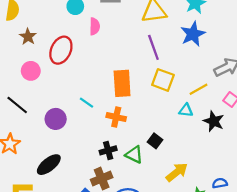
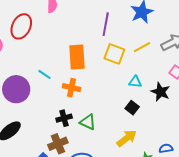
purple line: (153, 47) -> (106, 24), turned 30
yellow line: (198, 89) -> (142, 47), moved
purple circle: (56, 119) -> (16, 89), size x1.4
black square: (155, 141) -> (132, 108), moved

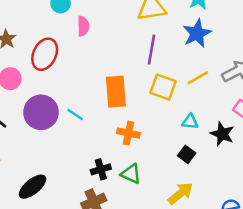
orange cross: (71, 88) -> (128, 133), moved
purple circle: (16, 89) -> (41, 112), moved

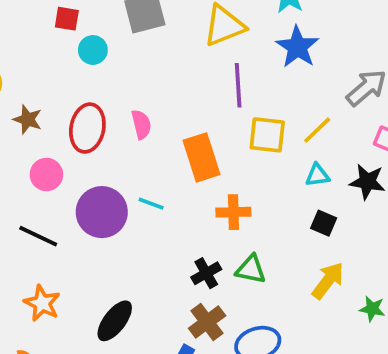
pink semicircle: (83, 26) -> (141, 124), moved
yellow line: (198, 78) -> (317, 130), moved

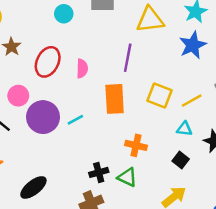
purple line: (238, 85) -> (128, 58), moved
pink circle: (46, 175) -> (18, 96), moved
cyan line: (151, 204) -> (75, 120), turned -63
orange cross: (233, 212) -> (136, 145), moved

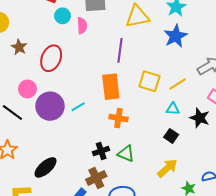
pink semicircle: (82, 68) -> (82, 26), moved
orange cross: (136, 145) -> (118, 118), moved

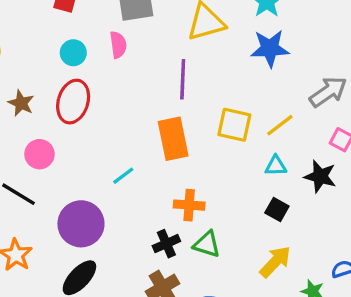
cyan circle: (62, 16) -> (73, 53), moved
blue star: (176, 36) -> (270, 48), turned 30
brown star: (19, 47) -> (21, 103), moved
purple circle: (50, 106) -> (81, 224), moved
orange cross: (118, 118) -> (189, 205), moved

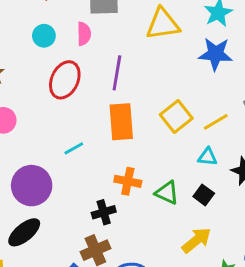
purple line: (183, 79) -> (117, 73), moved
red ellipse: (73, 102) -> (65, 80), moved
yellow square: (234, 125) -> (176, 116), turned 32
green triangle: (207, 244) -> (167, 193), moved

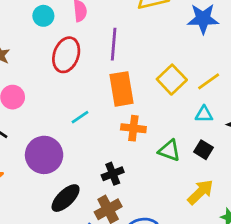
orange cross: (128, 181) -> (133, 128), moved
black ellipse: (24, 232) -> (66, 198), moved

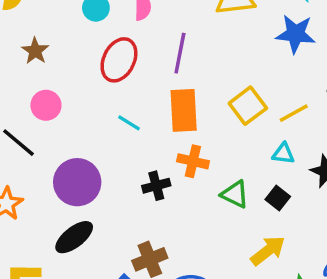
cyan line: (80, 117) -> (129, 123), moved, turned 60
black cross: (113, 174) -> (156, 186), moved
black ellipse: (66, 198) -> (74, 237), moved

